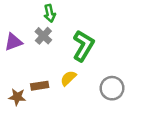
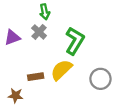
yellow semicircle: (68, 78) -> (61, 70), size x1.5
brown star: (17, 97) -> (16, 96), moved

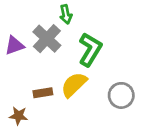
green arrow: (45, 12) -> (66, 14), moved
gray cross: (39, 32) -> (47, 39), size x1.5

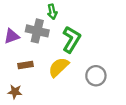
gray cross: (47, 39) -> (37, 31), turned -30
brown rectangle: (43, 93) -> (26, 65), moved

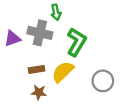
brown rectangle: (26, 65) -> (36, 69), moved
brown star: (15, 92) -> (39, 92), moved

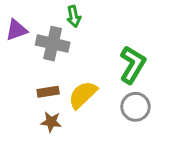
purple triangle: (12, 39) -> (16, 30), moved
green L-shape: (76, 42) -> (132, 65), moved

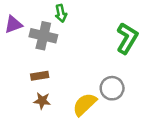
green L-shape: (132, 65) -> (127, 38), moved
yellow semicircle: (83, 95) -> (85, 104), moved

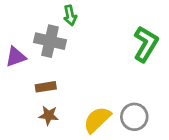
purple triangle: (13, 24) -> (16, 57), moved
gray circle: (112, 88) -> (134, 117), moved

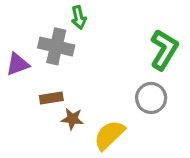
brown star: (49, 115) -> (72, 119), moved
gray circle: (134, 117) -> (151, 98), moved

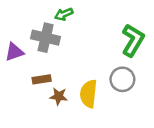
green arrow: (79, 17) -> (64, 14), turned 78
yellow semicircle: (109, 135) -> (89, 94), moved, turned -40

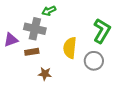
brown rectangle: (42, 79) -> (32, 52), moved
yellow semicircle: (89, 94) -> (70, 48), moved

